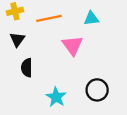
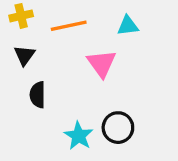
black circle: (97, 90) -> (118, 128), moved

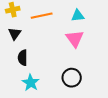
pink triangle: (102, 64) -> (75, 39), moved
cyan star: (79, 136) -> (31, 83), moved

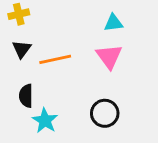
orange line: (42, 16) -> (55, 59), moved
black semicircle: (23, 58) -> (26, 96), moved

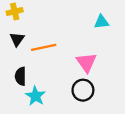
cyan triangle: (113, 23) -> (101, 22), moved
pink triangle: (109, 56) -> (86, 62), moved

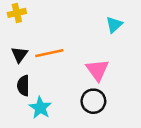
cyan triangle: (101, 22) -> (114, 25), turned -35
black triangle: (17, 39) -> (19, 54), moved

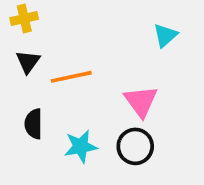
black triangle: (19, 54) -> (28, 62), moved
cyan star: (40, 108) -> (81, 146), moved, turned 30

